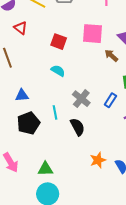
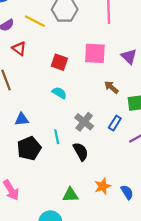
brown arrow: (111, 56) -> (111, 87), moved
green triangle: (45, 169) -> (70, 195), moved

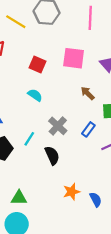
cyan line: (57, 137) -> (29, 139), turned 40
green triangle: (70, 195) -> (19, 198), moved

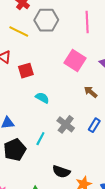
pink square: (74, 58) -> (75, 61), turned 30
red square: (37, 64) -> (26, 71), moved, turned -35
black semicircle: (52, 155) -> (61, 172), moved, turned 138

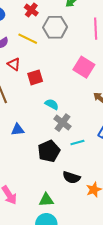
gray cross: (66, 124) -> (63, 123), moved
cyan line: (40, 139) -> (77, 143), moved, turned 48
black pentagon: (15, 150) -> (49, 151), moved

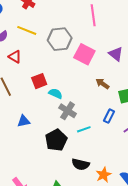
gray hexagon: (55, 27) -> (60, 39), moved
red square: (35, 77) -> (39, 81), moved

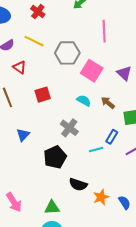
cyan semicircle: (56, 94) -> (84, 101), moved
blue triangle: (24, 121) -> (23, 135), turned -40
cyan line: (84, 129) -> (96, 150), moved

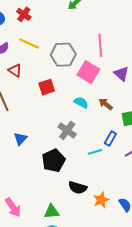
red cross: (38, 12) -> (24, 14), moved
pink line: (104, 31) -> (100, 45), moved
red square: (43, 95) -> (47, 87), moved

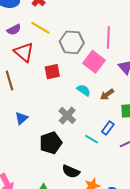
red triangle: (15, 70) -> (24, 52), size x1.5
brown arrow: (106, 104) -> (107, 94), turned -80
cyan line: (95, 152) -> (91, 139), turned 40

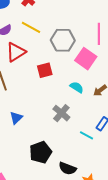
red triangle: (24, 52) -> (16, 52), turned 50
black pentagon: (51, 143) -> (41, 152), moved

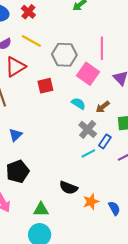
gray cross: (61, 113) -> (88, 129), moved
cyan line: (87, 135) -> (88, 153), turned -56
black pentagon: (41, 152) -> (18, 171), moved

